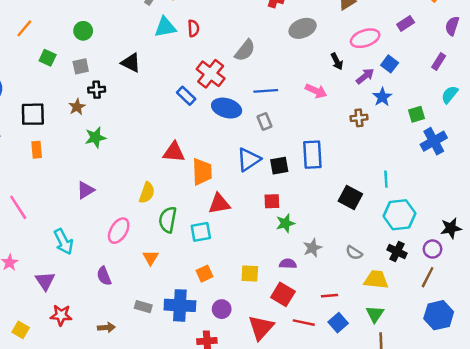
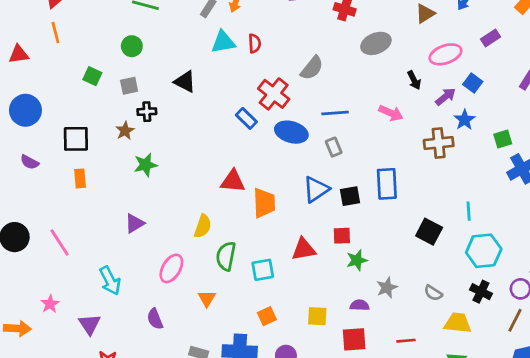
orange line: (24, 28) -> (55, 33), moved, turned -54
brown cross: (359, 118) -> (439, 143), size x1.5
red triangle: (219, 204) -> (304, 249), moved
red square: (283, 294) -> (354, 339), turned -35

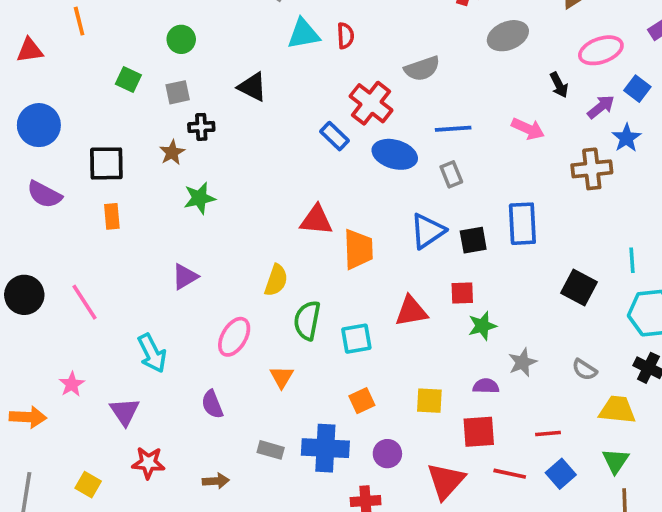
gray semicircle: (312, 68) -> (422, 69), turned 32
purple semicircle: (30, 162) -> (44, 194), size x1.4

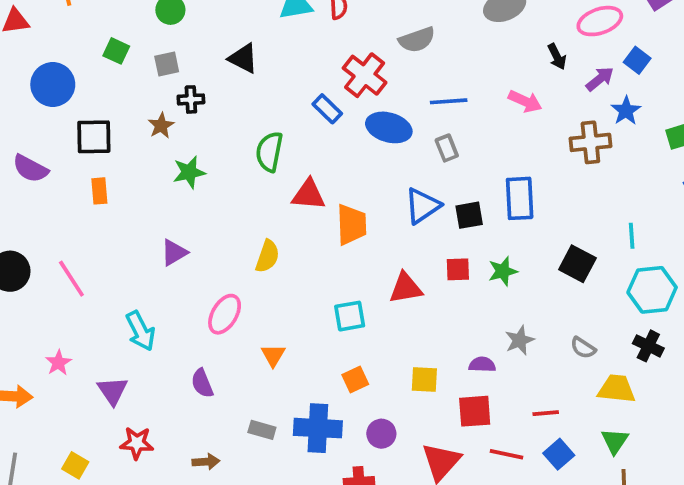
blue circle: (39, 125) -> (53, 85), moved
green semicircle: (307, 320) -> (269, 152), moved
green star: (482, 326) -> (503, 271), moved

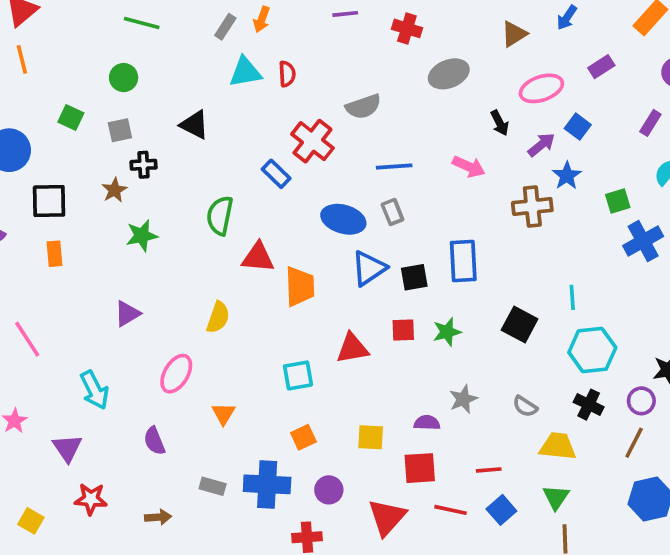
blue ellipse: (389, 127) -> (343, 219), moved

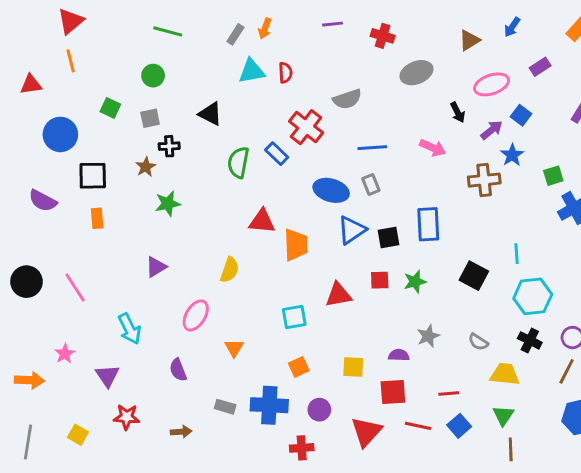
green semicircle: (220, 216) -> (238, 162), moved

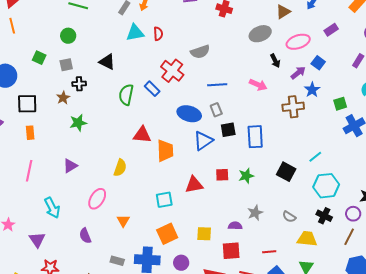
gray ellipse: (416, 73) -> (260, 34), moved
black square: (389, 237) -> (228, 130), moved
cyan line: (517, 254) -> (315, 157), turned 56
pink line: (75, 287) -> (29, 171), moved, turned 45
orange square: (299, 367) -> (167, 234), size x1.5

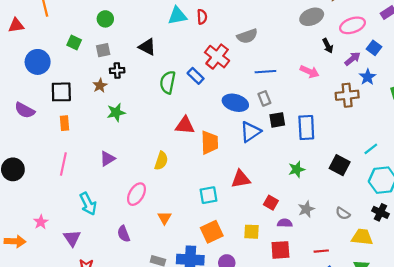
red square: (222, 175) -> (271, 203), moved, turned 32

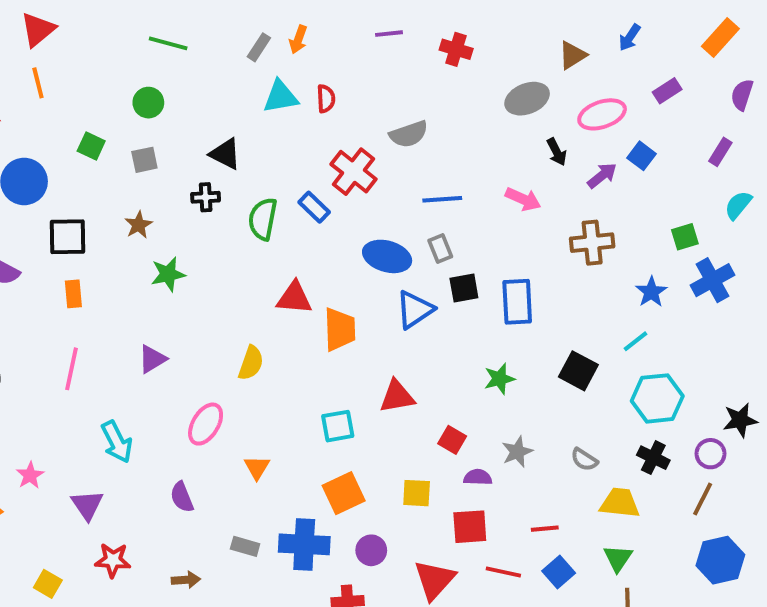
black cross: (117, 71) -> (206, 197), moved
blue star: (368, 77) -> (651, 292), moved

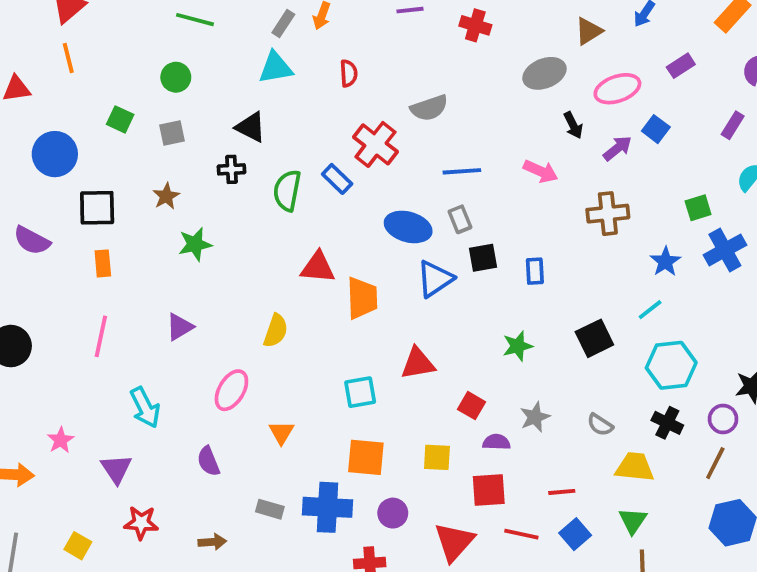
cyan triangle: (281, 97) -> (276, 68), moved
blue rectangle: (517, 302) -> (535, 271), size x0.6
black square: (578, 371) -> (594, 338), turned 36
orange square: (344, 493) -> (366, 457), turned 30

